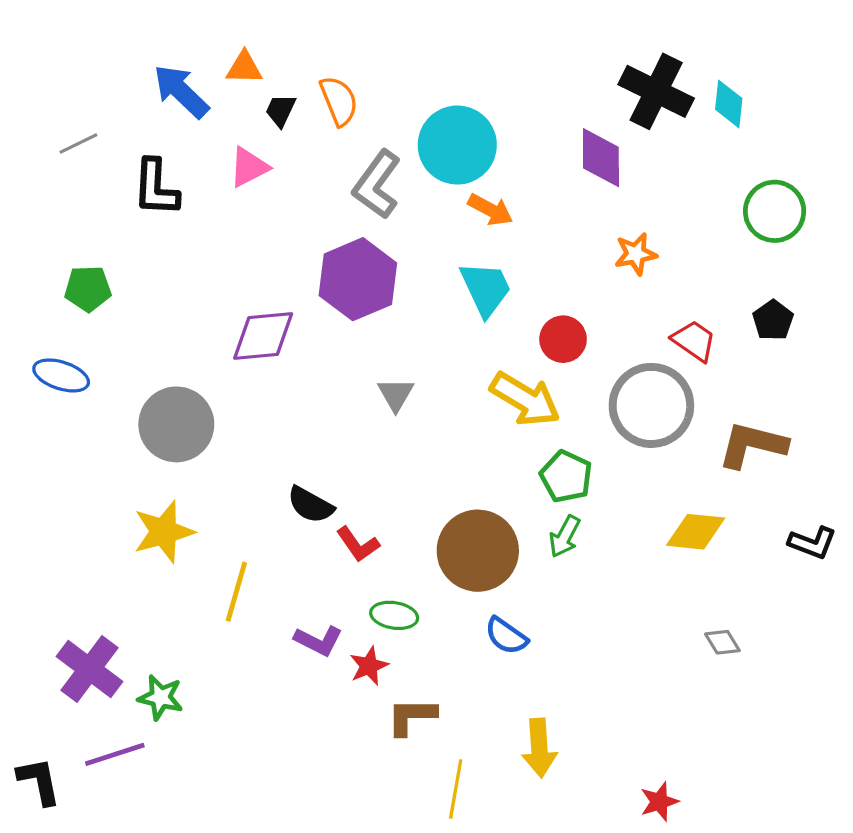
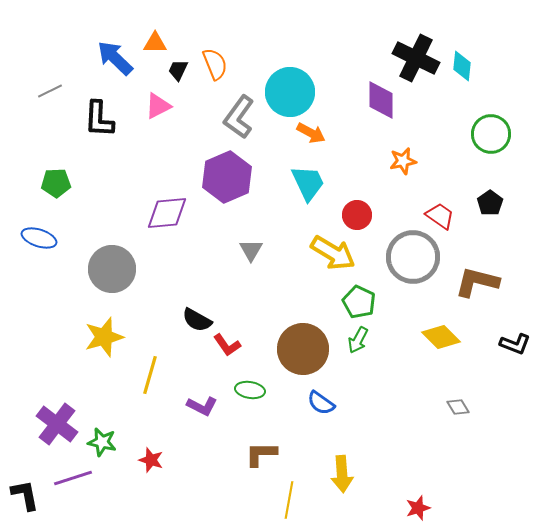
yellow diamond: (696, 532) -> (441, 337), turned 39
red star: (369, 666) -> (151, 460), moved, turned -30

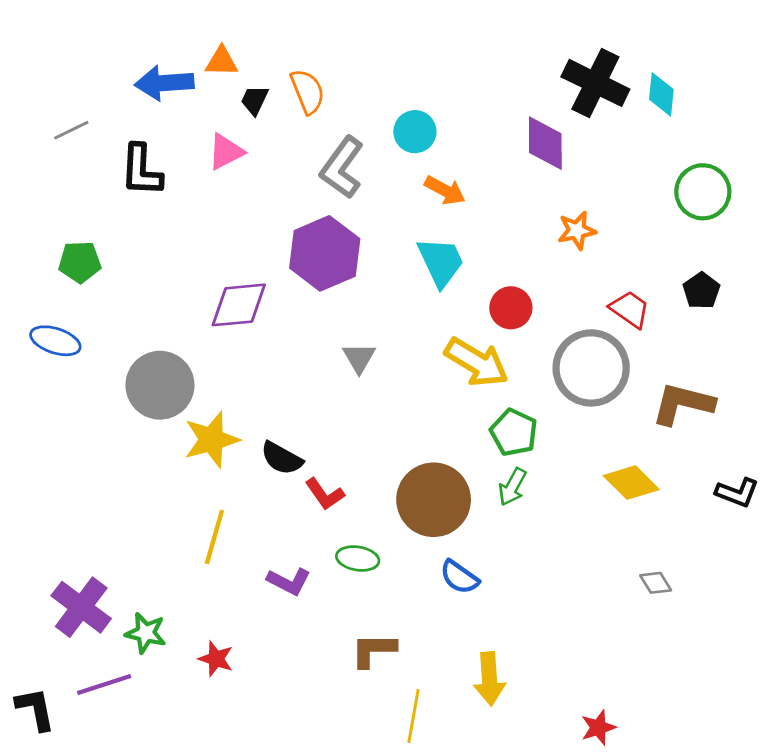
blue arrow: (115, 58) -> (164, 83), turned -48
cyan circle: (290, 92) -> (415, 132), size x0.6
yellow star: (104, 337) -> (212, 440), moved

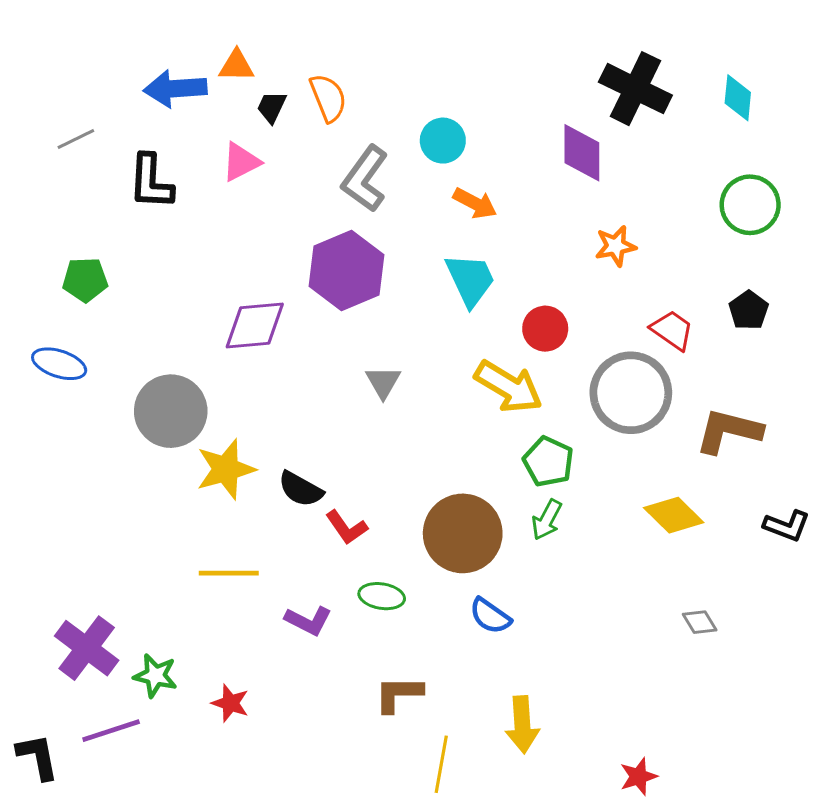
cyan diamond: (661, 94) -> (738, 98), moved
yellow line: (214, 537) -> (229, 573), turned 74

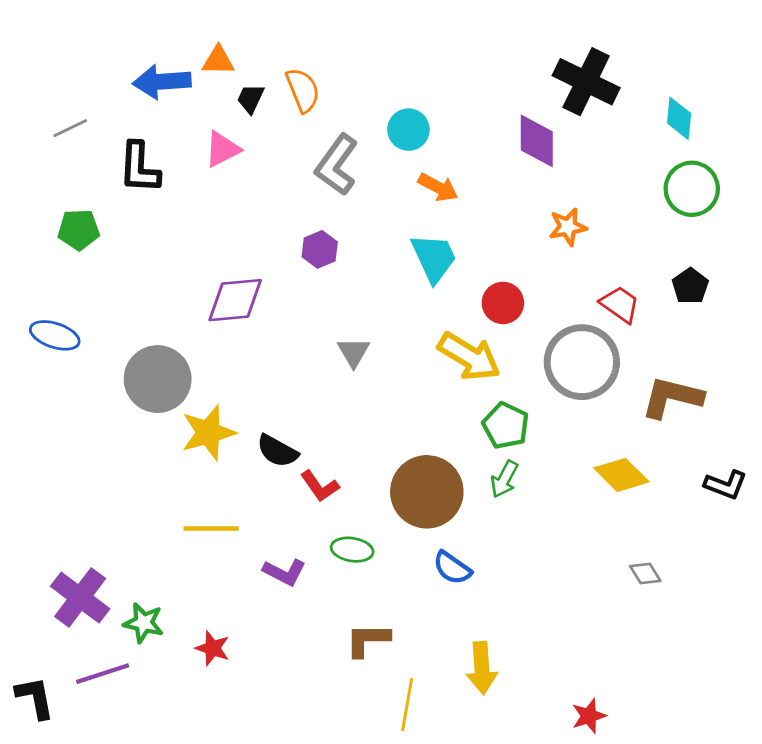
cyan diamond: (738, 98) -> (679, 118), moved
purple hexagon: (347, 271) -> (320, 249), size x0.5
green pentagon: (85, 280) -> (79, 230), moved

